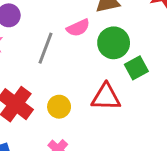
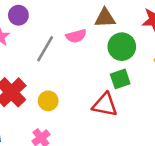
green circle: (114, 43) -> (122, 47), moved
red triangle: (106, 97) -> (105, 105), moved

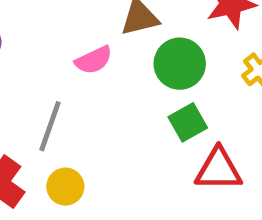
gray line: (45, 49) -> (50, 126), moved
red triangle: (105, 105) -> (218, 169), moved

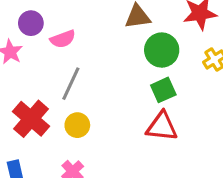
pink semicircle: (94, 60) -> (63, 39), moved
red triangle: (218, 169) -> (162, 127), moved

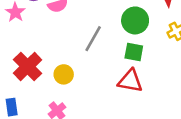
gray line: (71, 84) -> (93, 39), moved
green square: (163, 90) -> (134, 52), turned 30

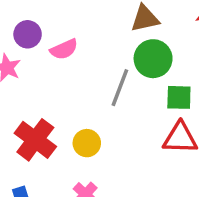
green circle: (135, 20) -> (153, 59), moved

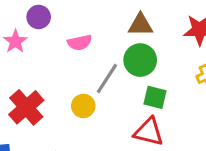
pink semicircle: (64, 49) -> (80, 43), moved
yellow circle: (87, 143) -> (83, 106), moved

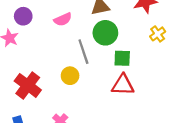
pink semicircle: (80, 43) -> (63, 19), moved
gray line: (107, 79) -> (83, 52), turned -40

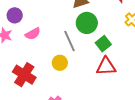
pink semicircle: (63, 19) -> (33, 34), moved
green square: (122, 58) -> (103, 44), turned -35

